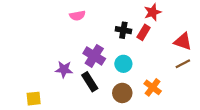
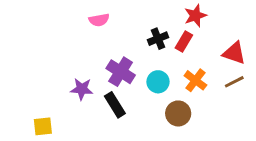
black cross: (123, 30) -> (158, 39), turned -32
orange cross: (153, 87) -> (195, 80), moved
brown circle: (122, 93) -> (178, 113), moved

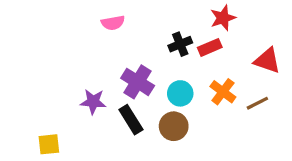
red rectangle: (184, 42) -> (210, 47), turned 36
brown line: (234, 82) -> (257, 103), moved
brown circle: (178, 113) -> (174, 126), moved

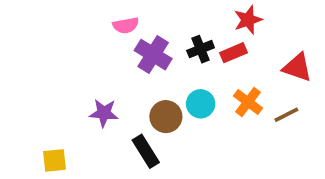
purple cross: (138, 82) -> (153, 55), moved
black rectangle: (131, 120) -> (146, 151), moved
brown circle: (174, 126) -> (166, 117), moved

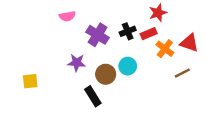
pink semicircle: (126, 25) -> (67, 16), moved
orange cross: (248, 102) -> (165, 49), moved
purple star: (104, 113) -> (77, 63), moved
yellow square: (55, 160) -> (30, 81), moved

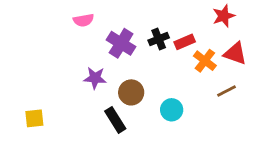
red star: (158, 13) -> (224, 16), moved
cyan circle: (128, 66) -> (172, 110), moved
yellow square: (30, 81) -> (34, 118), moved

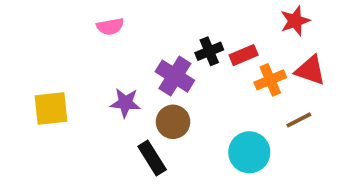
purple cross: (121, 43) -> (175, 76), moved
orange cross: (205, 61) -> (270, 80), turned 30
cyan circle: (172, 110) -> (249, 152), moved, size x1.4
yellow square: (34, 118) -> (51, 108), moved, size x1.4

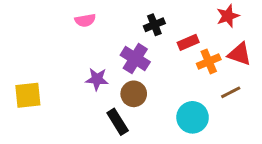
black cross: (209, 51) -> (154, 25), moved
yellow square: (51, 108) -> (28, 95), moved

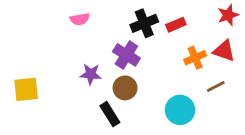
red star: (228, 16) -> (228, 15), moved
black cross: (154, 25) -> (144, 23), size x1.4
red rectangle: (188, 42) -> (176, 25), moved

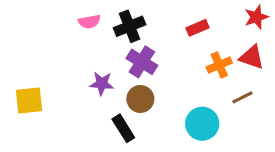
black cross: (144, 23) -> (130, 26), moved

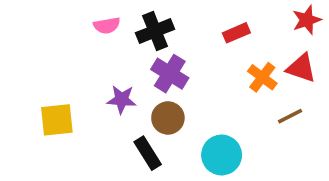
orange cross: (219, 65) -> (262, 77), turned -30
yellow square: (29, 101) -> (57, 120), moved
cyan circle: (202, 124) -> (222, 155), moved

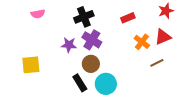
pink semicircle: (107, 25) -> (38, 14), moved
red triangle: (301, 68) -> (163, 37), turned -42
purple star: (122, 99) -> (69, 45), moved
cyan circle: (222, 155) -> (106, 84), moved

